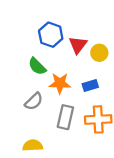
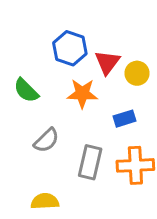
green semicircle: (37, 66) -> (26, 90), moved
orange star: (60, 83) -> (82, 94), moved

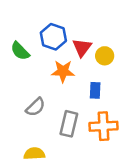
green semicircle: (26, 90) -> (20, 51), moved
blue rectangle: (125, 119) -> (95, 90), turned -70

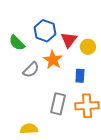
orange star: (63, 71) -> (53, 60), turned 30
gray semicircle: (35, 107) -> (31, 70), moved

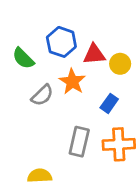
red triangle: (69, 40) -> (94, 54), turned 48
blue rectangle: (80, 76) -> (109, 103), turned 32

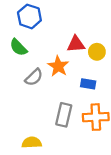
blue hexagon: (61, 42) -> (29, 16), moved
blue rectangle: (109, 103) -> (88, 84), turned 64

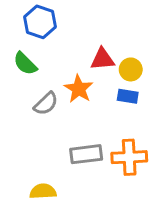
blue rectangle: (88, 84) -> (128, 96), moved
gray rectangle: (64, 115) -> (86, 154), turned 70

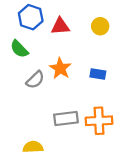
red triangle: (102, 59) -> (60, 26), moved
yellow circle: (131, 69) -> (100, 26), moved

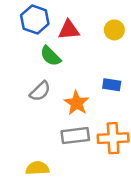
green semicircle: (19, 49) -> (50, 56), moved
orange star: (60, 68) -> (77, 103), moved

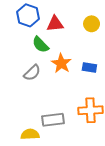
orange star: (77, 103) -> (61, 63), moved
gray rectangle: (75, 136) -> (53, 120), moved

